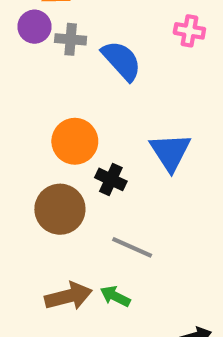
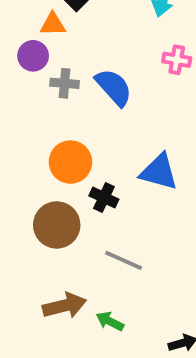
gray cross: (71, 39) -> (65, 83), moved
blue triangle: (170, 152) -> (159, 172), turned -42
green arrow: (115, 296) -> (110, 321), moved

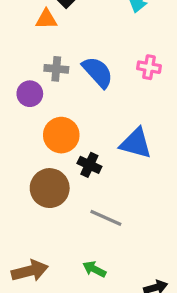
purple circle: (33, 56) -> (30, 94), moved
pink cross: (177, 60) -> (149, 67), moved
brown arrow: (65, 306) -> (30, 271), moved

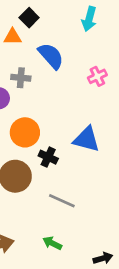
pink cross: (149, 67) -> (97, 76), turned -36
blue semicircle: (98, 72) -> (51, 56), moved

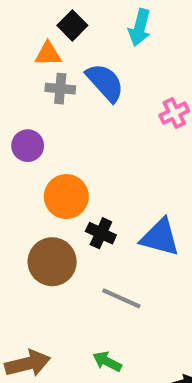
cyan arrow: (89, 19) -> (140, 28), moved
gray cross: (21, 78) -> (60, 89), moved
blue triangle: (86, 139) -> (160, 237), moved

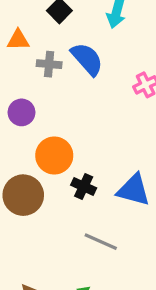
orange triangle: (48, 54) -> (18, 40), moved
brown circle: (52, 262) -> (23, 195), moved

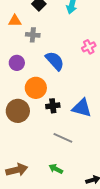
blue semicircle: (87, 59) -> (55, 61), moved
black cross: (84, 186) -> (53, 106), turned -32

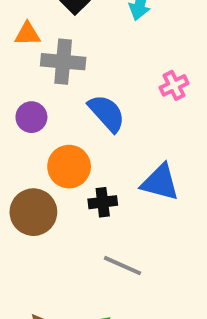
gray cross: (33, 35) -> (63, 62), size x1.5
blue triangle: (82, 108) -> (160, 182), moved

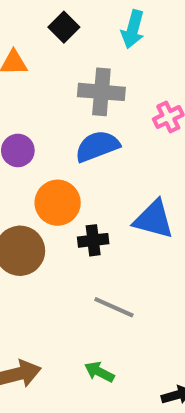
gray cross: (63, 62) -> (101, 92), moved
blue semicircle: (107, 113) -> (97, 146), turned -69

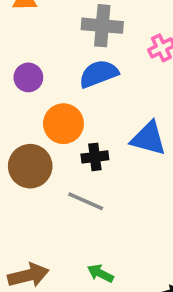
gray line: (114, 307) -> (86, 201), moved

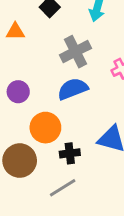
gray cross: (102, 26) -> (76, 52), turned -32
gray line: (86, 201) -> (63, 188), turned -56

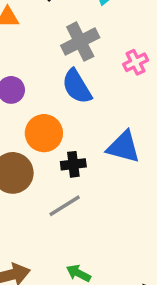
blue semicircle: (73, 89) -> (77, 86), turned -100

